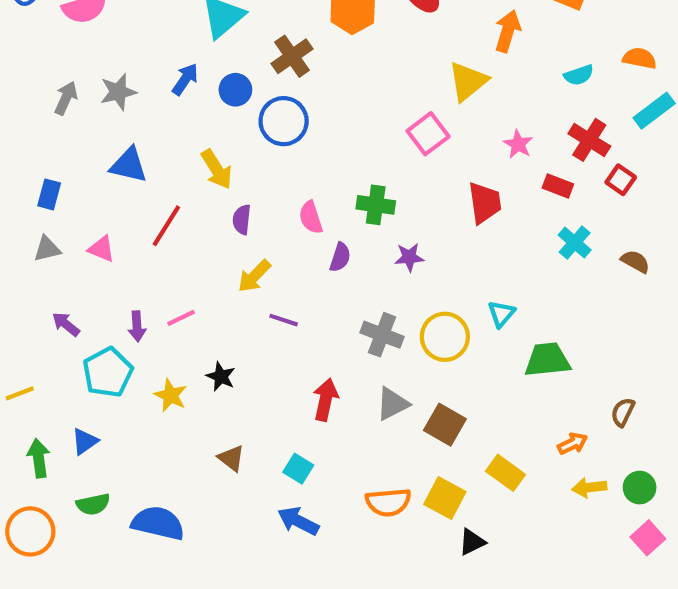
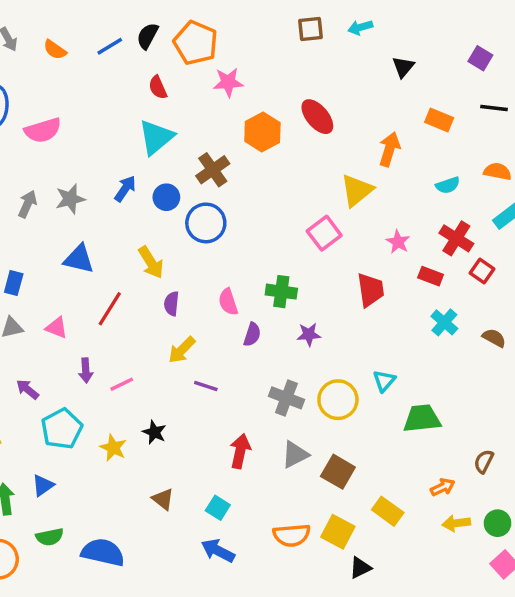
purple arrow: (137, 326) -> (86, 370), moved

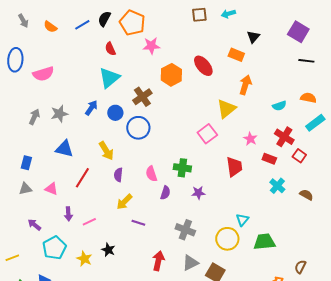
purple square: (480, 58) -> (298, 32), size x1.5
orange rectangle: (439, 120) -> (236, 55), moved
yellow circle: (338, 400) -> (227, 239), moved

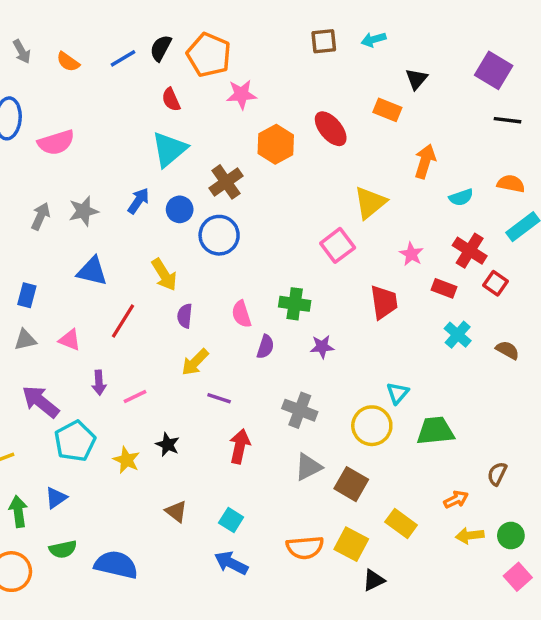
orange arrow: (245, 85) -> (425, 161), moved
purple arrow: (34, 225) -> (41, 402), size x1.6
red arrow: (158, 261) -> (240, 446), moved

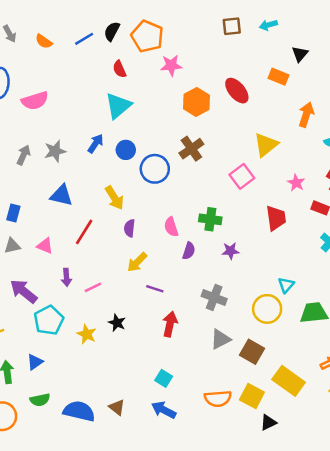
brown cross: (226, 182) -> (191, 149), moved
brown triangle: (176, 511) -> (117, 407), moved
yellow rectangle: (401, 524) -> (289, 381), size x1.4

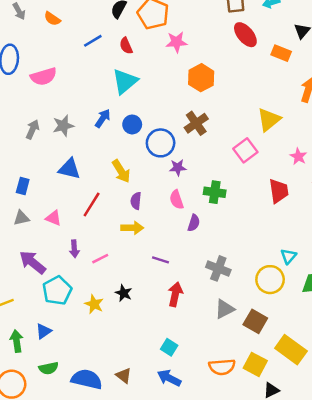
blue line: (84, 39) -> (93, 41), moved
red ellipse: (237, 91) -> (245, 35), moved
purple star: (231, 251) -> (178, 168), moved
yellow arrow: (137, 262) -> (132, 228), moved, turned -135

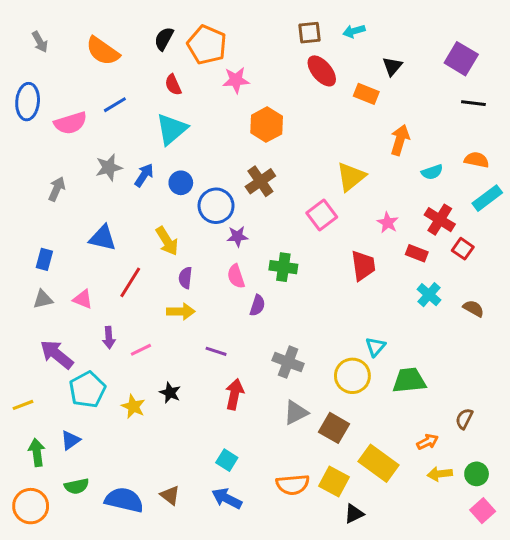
orange semicircle: (52, 19) -> (103, 51), moved, size x1.6
blue line: (93, 41) -> (115, 105), moved
gray star: (63, 126) -> (109, 167), moved

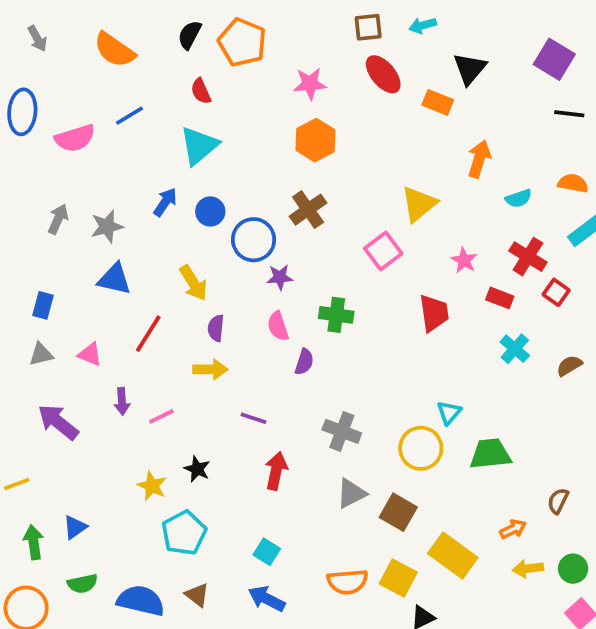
black triangle: (392, 66) -> (470, 69), size x1.4
pink star: (236, 80) -> (310, 84), moved
gray star: (109, 167) -> (107, 227), moved
brown semicircle: (473, 308) -> (569, 366), turned -60
cyan pentagon: (87, 390) -> (184, 533), moved

